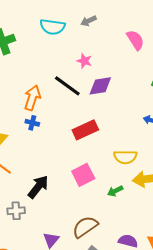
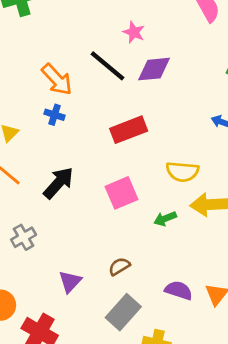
orange arrow: (32, 98) -> (57, 79), turned 115
black arrow: (38, 187) -> (58, 183), moved
gray cross: (16, 211) -> (24, 237), turned -30
brown semicircle: (85, 227) -> (119, 266), size x0.6

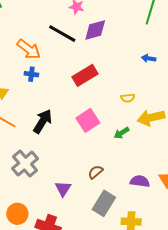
yellow semicircle: (182, 172) -> (128, 98), size x0.6
gray cross: (24, 237) -> (25, 164), size x1.5

